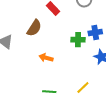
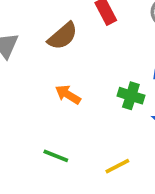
green cross: (78, 40) -> (131, 96), moved

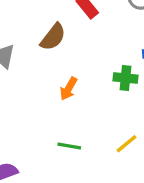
orange arrow: (68, 95) -> (69, 89), turned -80

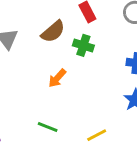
green cross: (126, 78) -> (83, 45), moved

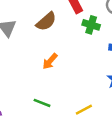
green cross: (83, 45) -> (91, 25), moved

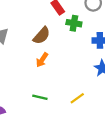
brown semicircle: (46, 21) -> (42, 36), moved

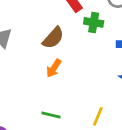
yellow line: (77, 98) -> (98, 116), turned -32

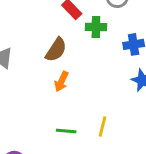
yellow line: (98, 116) -> (102, 126), moved

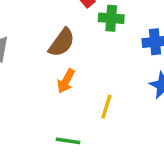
yellow line: (102, 126) -> (106, 107), moved

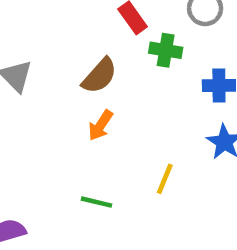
yellow line: (106, 107) -> (165, 179), moved

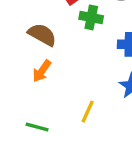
brown semicircle: (100, 76) -> (42, 35), turned -104

